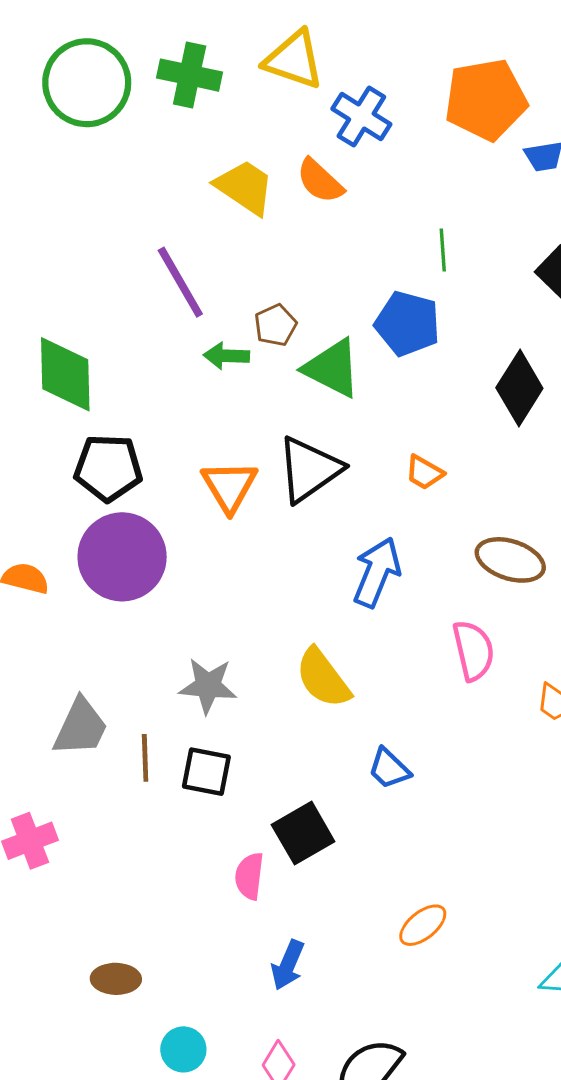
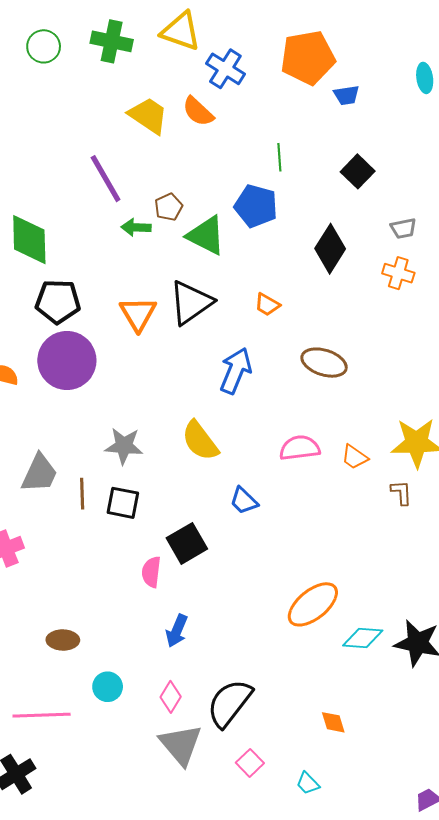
green circle: (87, 83) -> (44, 46), size x0.6
pink semicircle: (473, 650) -> (300, 448), moved, turned -84
orange ellipse: (423, 925) -> (313, 604), moved, size x1.6

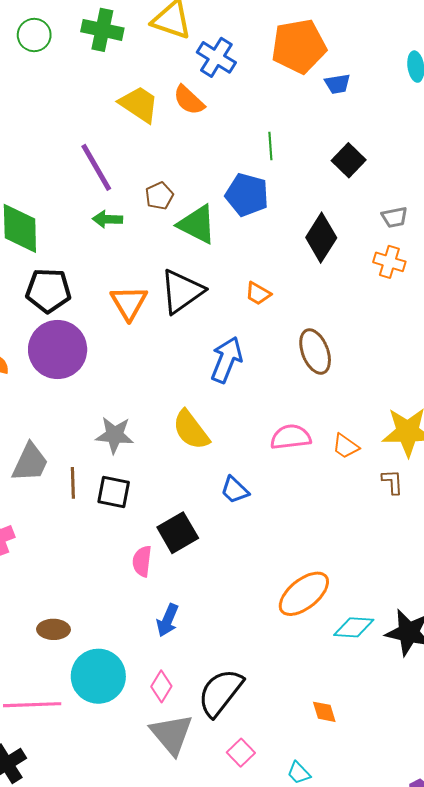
green arrow: (136, 227) -> (107, 219), moved
brown ellipse: (324, 363) -> (315, 352), turned 51
cyan circle: (108, 687) -> (98, 676), size x1.8

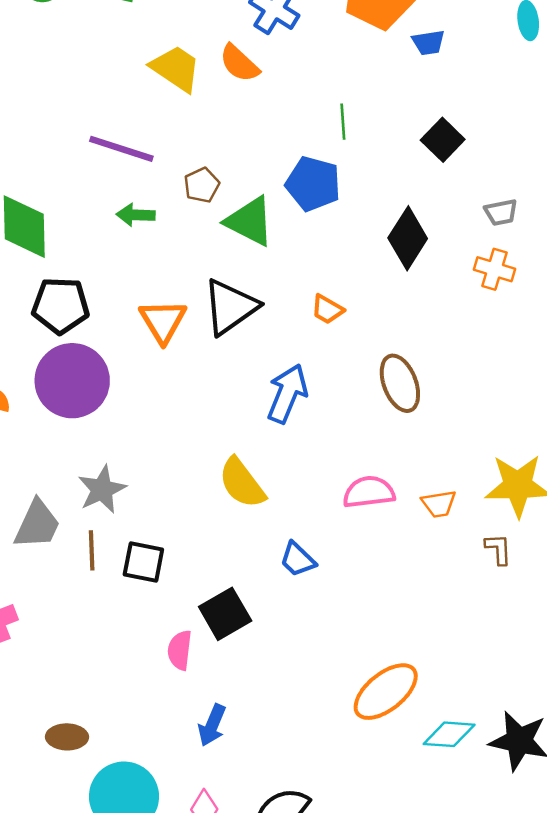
purple line: (96, 167) -> (121, 149), turned -42
gray star: (115, 435) -> (102, 489), moved, turned -30
orange trapezoid: (346, 446) -> (439, 504), turned -44

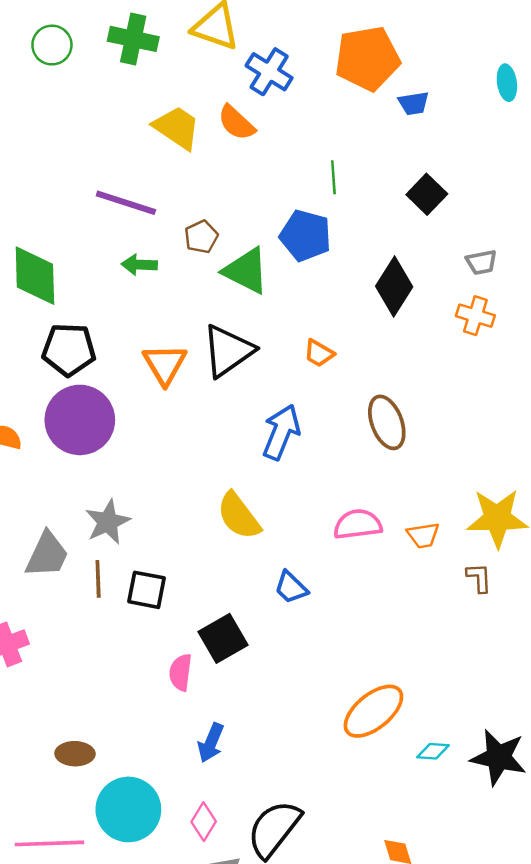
cyan diamond: (449, 734) -> (433, 751), size x0.7

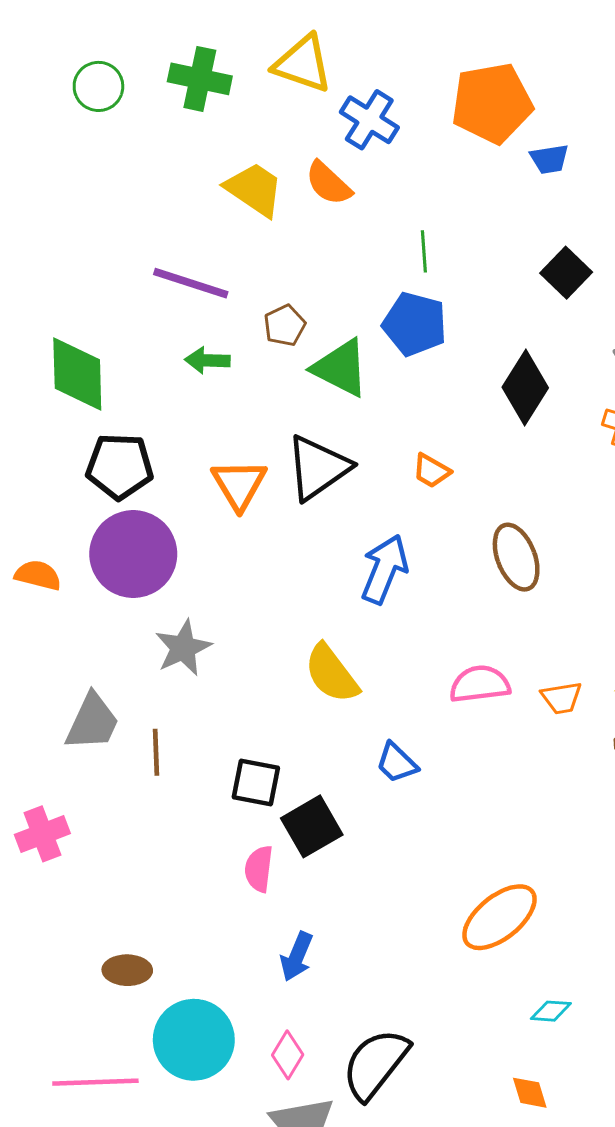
green line: (333, 177) -> (424, 251), moved
gray star: (108, 522) -> (183, 648), moved
black square: (147, 590) -> (256, 783), moved
cyan diamond: (433, 751) -> (551, 1011), moved

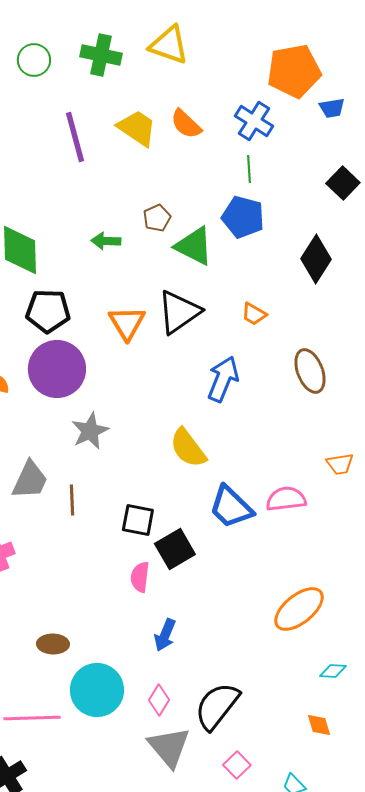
blue cross: (369, 120) -> (254, 121), moved
purple line: (191, 283) -> (75, 137), moved, turned 57
pink semicircle: (480, 684) -> (286, 499), moved
blue trapezoid: (397, 763) -> (231, 507), size x1.6

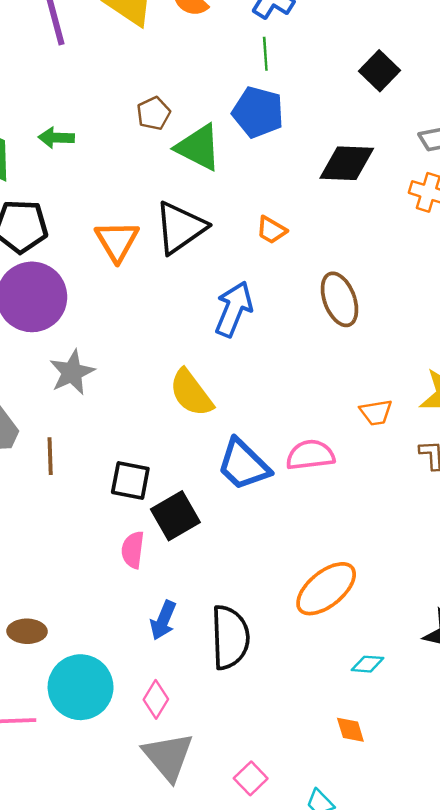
green arrow: (106, 241) -> (56, 138), moved
black diamond: (316, 259) -> (347, 163), turned 60
black semicircle: (217, 706) -> (230, 637), moved, turned 140

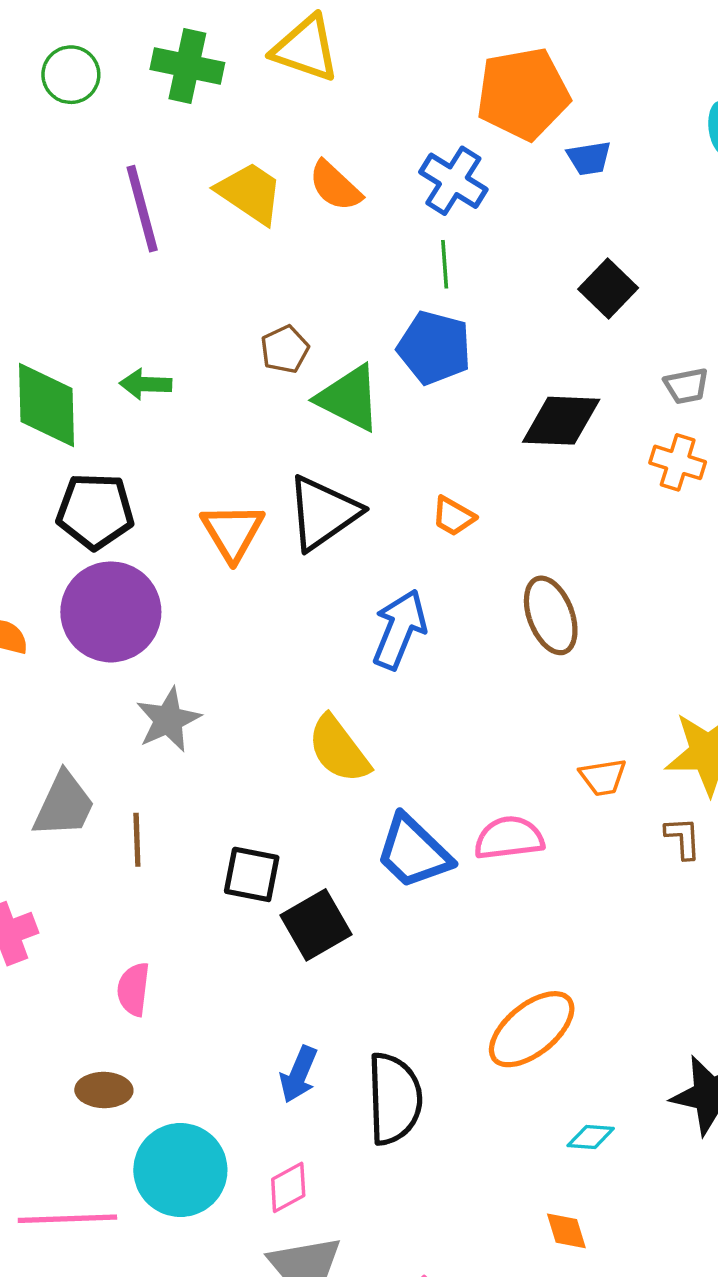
pink semicircle: (133, 550) -> (133, 989), moved
pink diamond: (156, 699) -> (288, 1187), turned 30

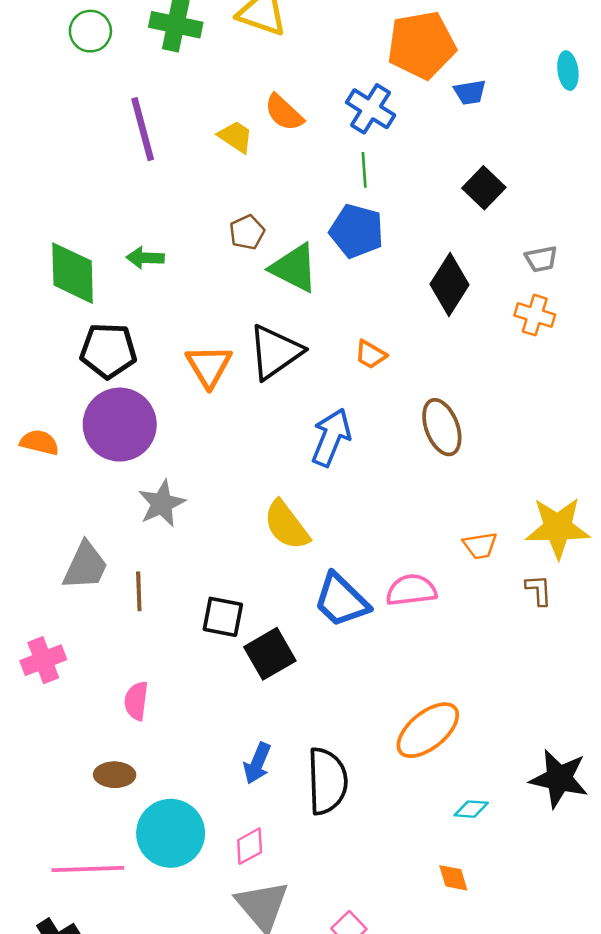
yellow trapezoid: (250, 193) -> (236, 137), moved, size x0.7
black diamond: (561, 421) -> (449, 284), turned -60

